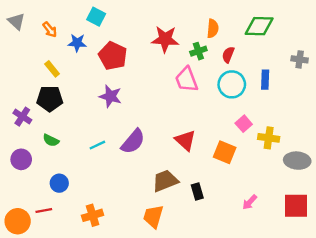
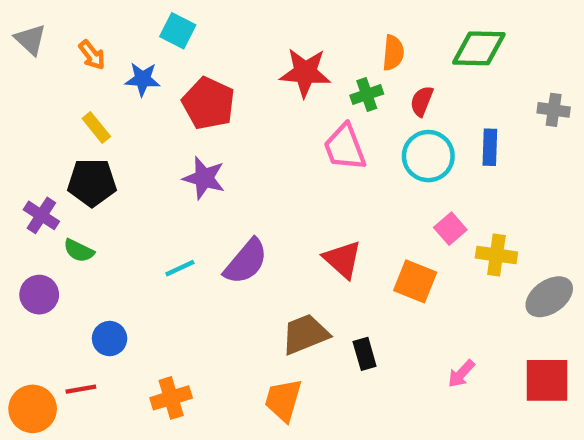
green semicircle: (51, 140) -> (79, 251), moved
gray ellipse: (297, 161) -> (549, 297), turned -40

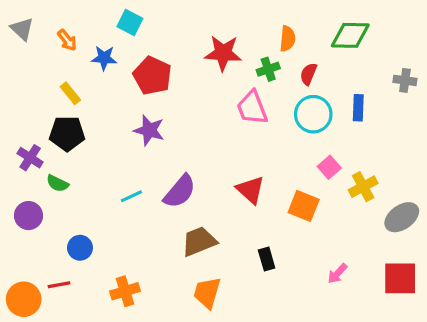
yellow cross: (496, 255) -> (363, 187), turned -36
brown trapezoid: (305, 334) -> (199, 241), moved

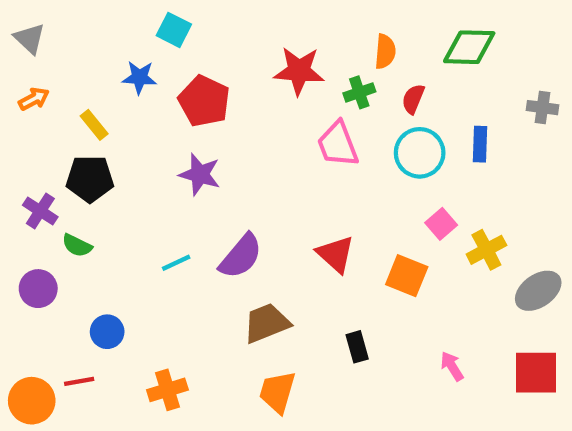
orange arrow: (67, 40) -> (34, 99), moved, turned -80
pink arrow: (337, 273) -> (452, 366), turned 105

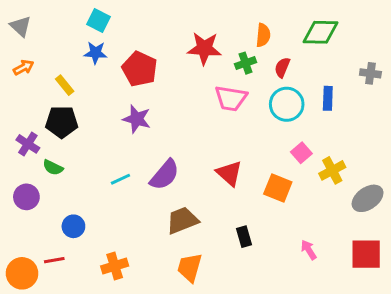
cyan square: (174, 30) -> (98, 20), moved
pink trapezoid: (338, 144) -> (231, 98), turned -60

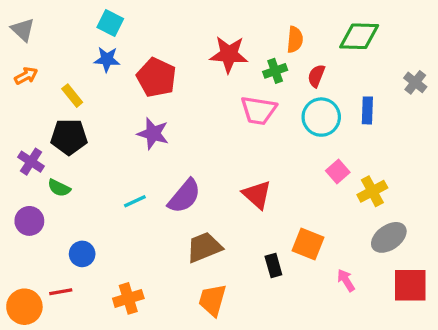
gray cross: (370, 73) -> (415, 82), turned 30
orange square: (278, 188) -> (308, 244), moved
gray ellipse: (368, 198) -> (389, 237), moved

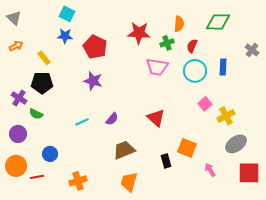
purple semicircle: (184, 196) -> (112, 119), size x0.6
orange circle: (24, 307) -> (16, 166), moved

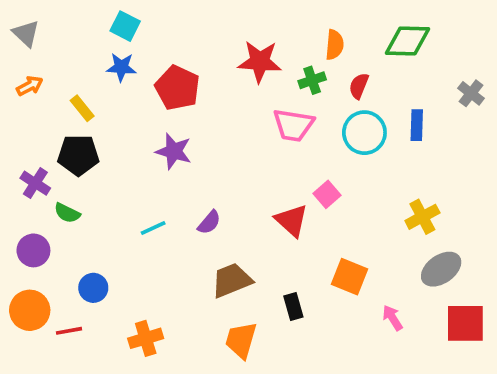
pink square: (205, 104) -> (327, 194), moved
black rectangle: (166, 161) -> (293, 307), moved

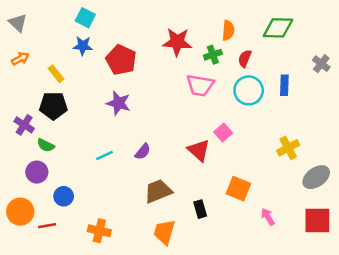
purple circle: (33, 250) -> (37, 172), moved
gray ellipse: (441, 269) -> (316, 177), moved
orange cross: (146, 338) -> (99, 231), turned 30

